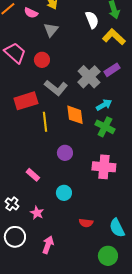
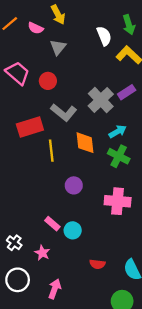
pink rectangle: (33, 175) -> (52, 224), moved

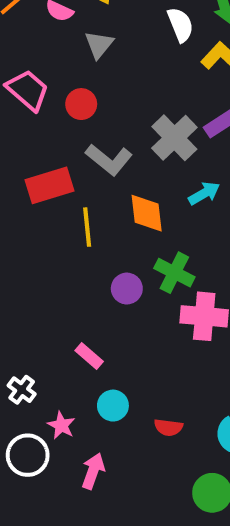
green cross: (119, 156) -> (174, 273), moved
cyan circle: (73, 230) -> (113, 406), moved
pink star: (42, 253) -> (61, 425), moved

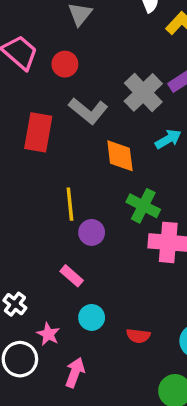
red rectangle: (49, 185) -> (38, 132), turned -63
yellow line: (87, 227) -> (70, 204), moved
purple circle: (127, 289) -> (92, 232), moved

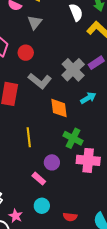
purple circle: (92, 232) -> (52, 162), moved
pink rectangle: (72, 276) -> (39, 179), moved

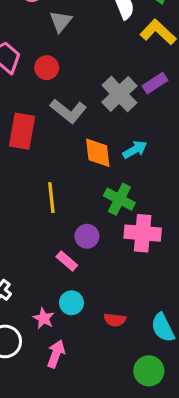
cyan arrow: (88, 98) -> (135, 150), moved
pink star: (16, 216) -> (44, 318), moved

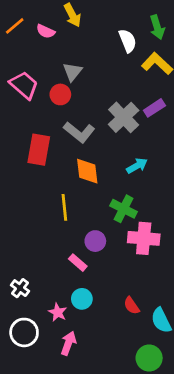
gray triangle: (61, 21) -> (72, 72), moved
orange diamond: (98, 153) -> (87, 171), moved
red semicircle: (115, 320) -> (132, 306), moved, turned 48

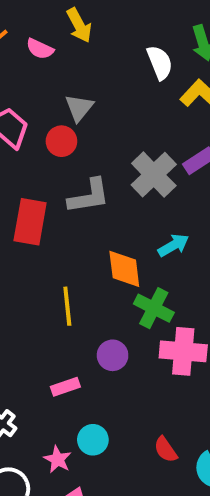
gray L-shape: (79, 132) -> (89, 196), turned -48
orange diamond: (87, 171) -> (124, 269), moved
pink rectangle: (78, 263) -> (65, 387), moved, turned -60

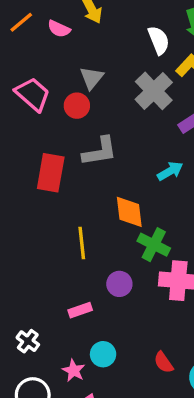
gray cross: (154, 175) -> (154, 91), moved
cyan arrow: (173, 245) -> (170, 171), moved

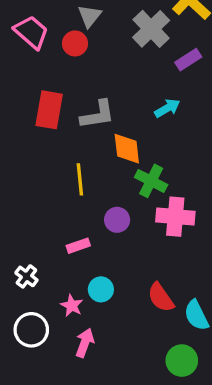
gray L-shape: (100, 151) -> (98, 115), moved
red semicircle: (164, 362) -> (161, 297), size x1.4

